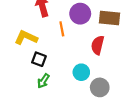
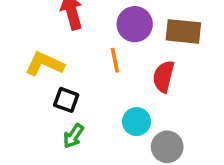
orange line: (62, 29) -> (115, 60), moved

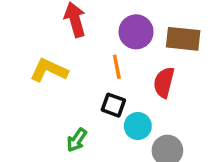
black square: (66, 100) -> (113, 105), moved

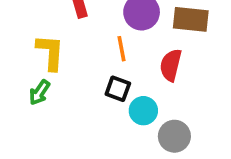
yellow L-shape: (49, 70) -> (50, 52), turned 69
green arrow: (77, 140) -> (39, 92), moved

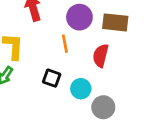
black square: (118, 89) -> (52, 78), moved

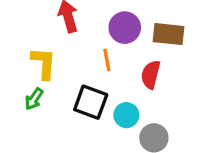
black square: (52, 78) -> (91, 102), size x1.5

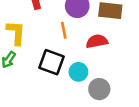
red semicircle: (151, 75) -> (97, 41), turned 65

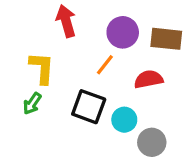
orange line: (64, 30) -> (105, 65), turned 49

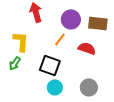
red semicircle: (149, 79) -> (87, 48), turned 30
cyan circle: (124, 120) -> (55, 87), moved

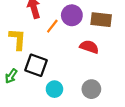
orange line: (60, 39) -> (52, 26), moved
green arrow: (15, 63) -> (11, 76), moved
black square: (50, 65) -> (36, 65), moved

